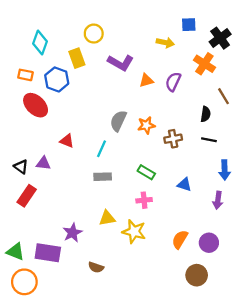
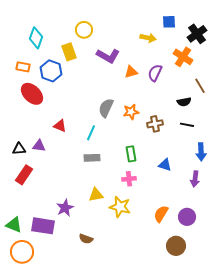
black semicircle: (206, 114) -> (184, 102), turned 72
black triangle: (21, 167) -> (19, 149), turned -40
green rectangle: (146, 172) -> (131, 154), turned 49

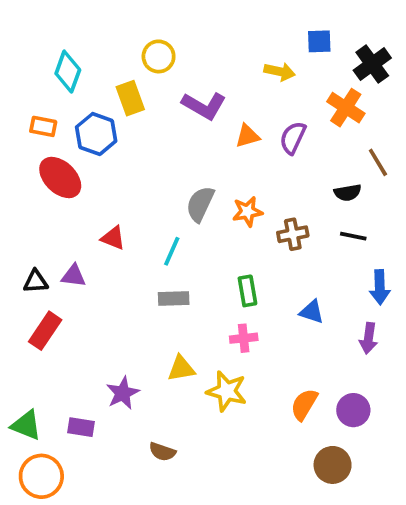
purple rectangle: (43, 226) -> (81, 427), size x0.6

